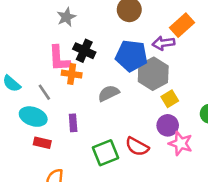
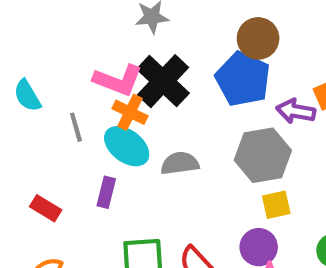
black cross: (84, 51) -> (163, 81), size x1.4
blue pentagon: (132, 56) -> (243, 79), moved
pink L-shape: (59, 58) -> (118, 80), turned -84
cyan ellipse: (33, 117) -> (127, 146), moved

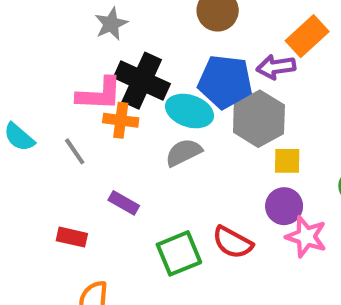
blue pentagon: (243, 79) -> (225, 82), moved
cyan ellipse: (127, 146) -> (189, 111), moved
purple rectangle: (106, 192) -> (124, 203), turned -56
yellow square: (276, 205) -> (287, 161), turned 32

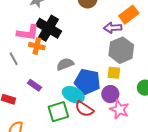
blue pentagon: (225, 82) -> (87, 82), moved
cyan ellipse: (189, 111) -> (73, 95), moved
gray hexagon: (259, 119) -> (121, 50), moved

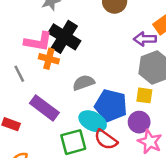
purple rectangle: (35, 85) -> (44, 108), size x1.6

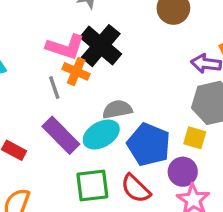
gray line: (19, 74) -> (54, 88), moved
cyan ellipse: (93, 121) -> (101, 134), moved, turned -64

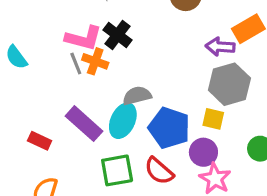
black cross: (101, 46) -> (118, 35), size x0.7
gray line: (54, 88) -> (76, 64), moved
cyan ellipse: (101, 134) -> (123, 121), turned -32

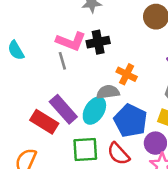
black cross: (118, 35) -> (98, 42), turned 35
orange cross: (95, 61) -> (127, 74), moved
red rectangle: (40, 141) -> (44, 122), moved, size x1.5

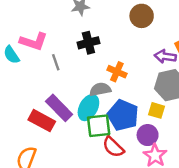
pink L-shape: (71, 41) -> (34, 41), moved
green square: (85, 149) -> (99, 126), moved

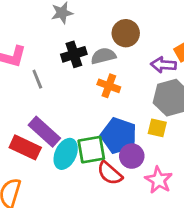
brown circle: (142, 16) -> (126, 33), moved
gray semicircle: (100, 89) -> (103, 56), moved
cyan ellipse: (88, 108) -> (66, 154), moved
purple circle: (148, 135) -> (132, 156), moved

